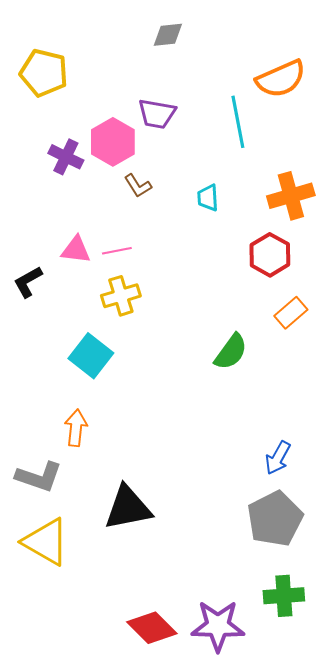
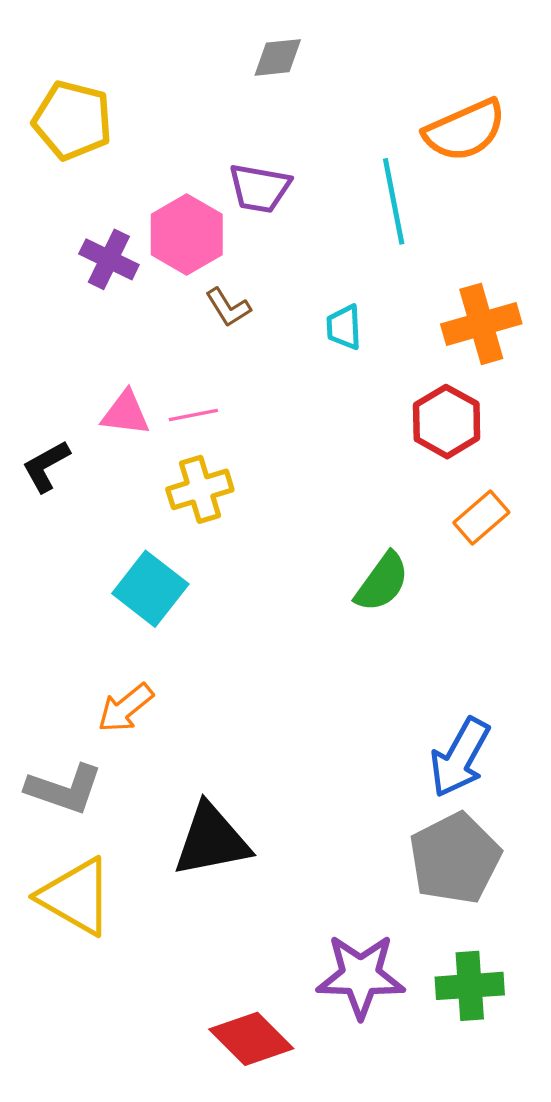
orange arrow: (76, 428) -> (125, 708), turned -135
blue arrow: (278, 458) -> (460, 758), size x1.4
purple star: (218, 626) -> (361, 976), moved

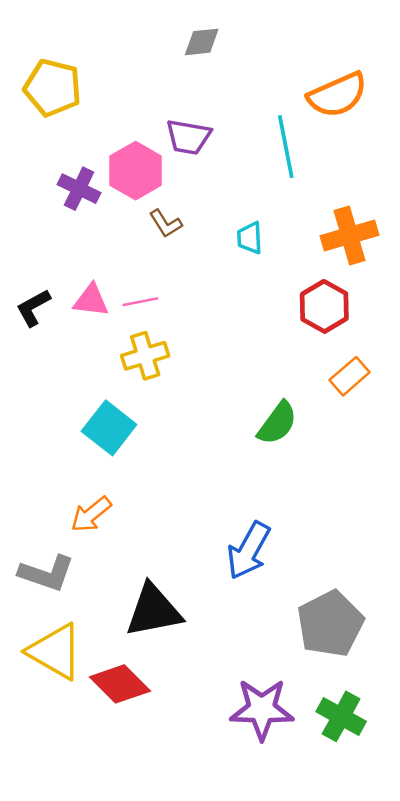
black L-shape: (46, 466) -> (33, 308), moved
blue arrow: (460, 758) -> (249, 551), moved
green cross: (470, 986) -> (341, 716), turned 33
red diamond: (251, 1039) -> (120, 684), moved

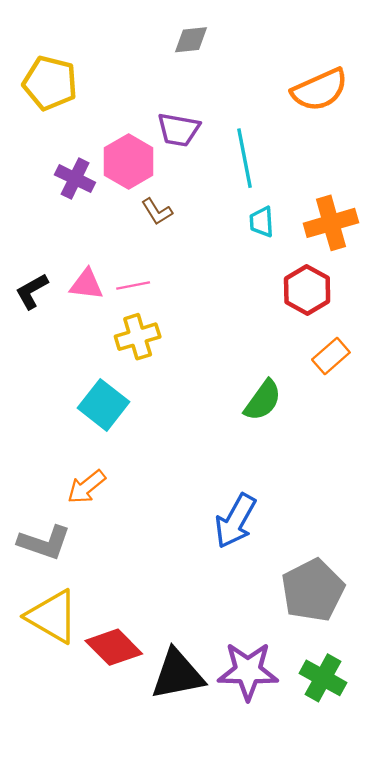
cyan line: (286, 147) -> (245, 158), moved
cyan trapezoid: (250, 238) -> (262, 222), moved
black triangle: (154, 611) -> (177, 674), moved

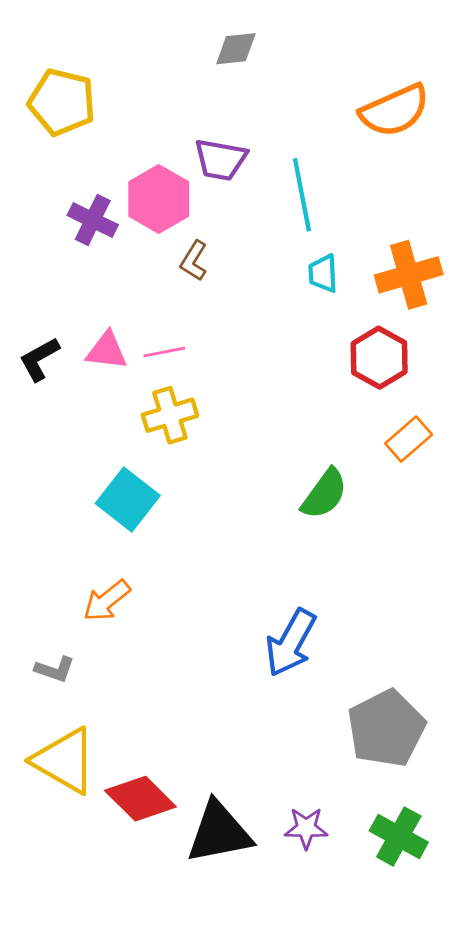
brown L-shape: (157, 212) -> (194, 261), turned 64
gray L-shape: (44, 543) -> (55, 669), size x0.6
purple star: (248, 671) -> (306, 828), size x0.6

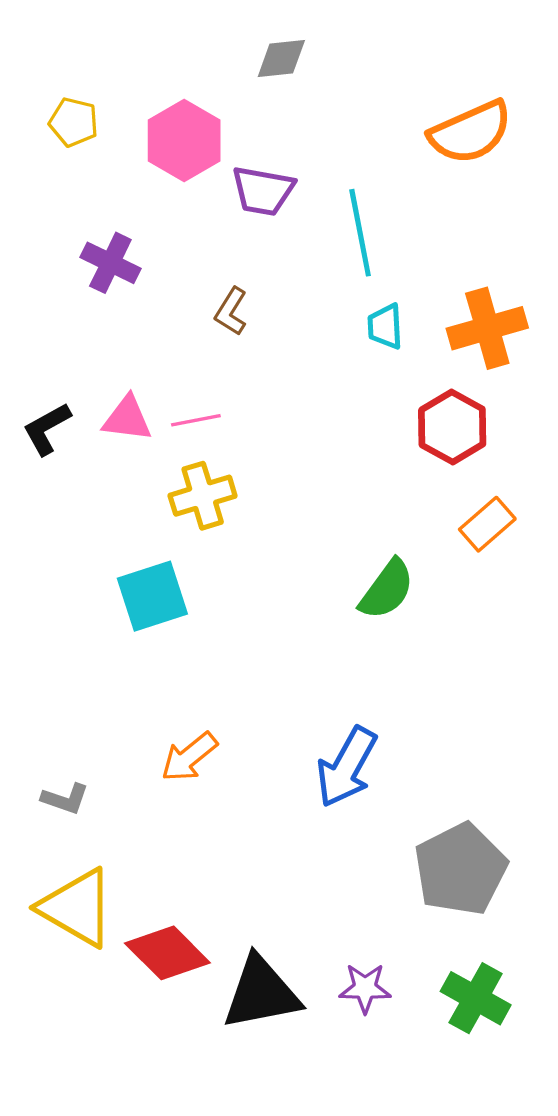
yellow pentagon: (62, 102) -> (74, 122), size x0.6
pink hexagon: (159, 199) -> (184, 141), moved
cyan square: (128, 499) -> (152, 596), turned 34
orange arrow: (107, 601) -> (189, 757), moved

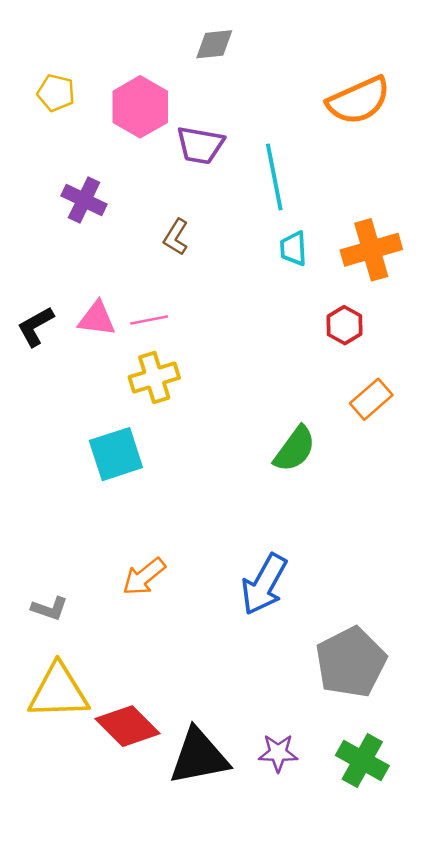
red hexagon: (452, 427) -> (344, 325), size x0.7
yellow triangle: (77, 908) -> (58, 692), turned -32

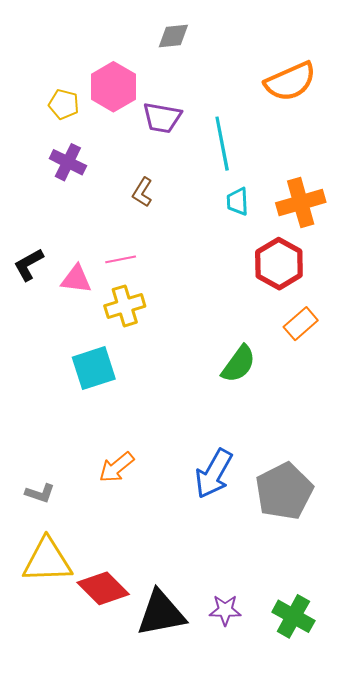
yellow pentagon: (56, 93) -> (64, 104), moved
pink triangle: (97, 319) -> (76, 279), moved
red hexagon: (344, 325) -> (279, 264), size x1.6
gray pentagon: (351, 662) -> (284, 491), moved

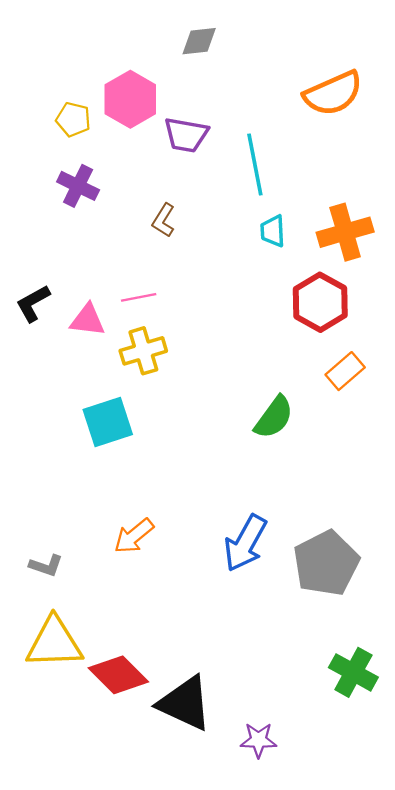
purple star: (225, 610) -> (258, 740), moved
black triangle: (161, 613) -> (185, 703), turned 36
green cross: (293, 616) -> (353, 672), moved

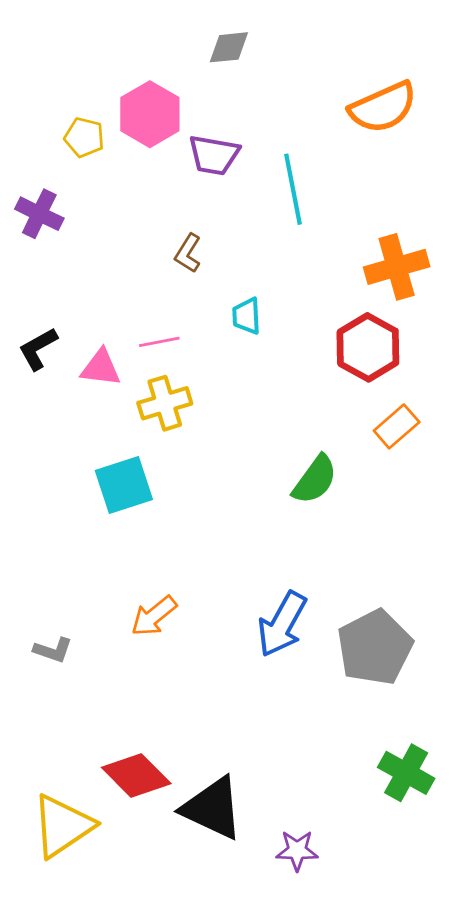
purple cross: (78, 186) -> (39, 214), moved
cyan trapezoid: (273, 231) -> (247, 316), moved
yellow triangle: (54, 643) -> (63, 826), moved, turned -32

